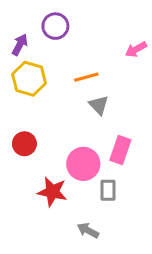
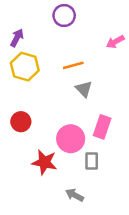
purple circle: (55, 26) -> (64, 16), moved

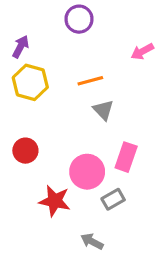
gray rectangle: (92, 161) -> (113, 199), turned 60

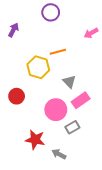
yellow hexagon: (30, 82) -> (38, 67), moved
gray triangle: (103, 110) -> (69, 82), moved
pink rectangle: (126, 157) -> (81, 100), turned 36
red star: (55, 201) -> (35, 140), moved

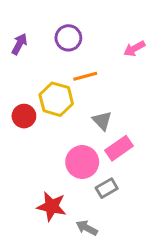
purple circle: (51, 12) -> (68, 38), moved
red circle: (17, 96) -> (24, 116), moved

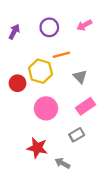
pink arrow: (134, 49) -> (84, 25), moved
gray triangle: (102, 121) -> (80, 77), moved
pink circle: (82, 162) -> (46, 108), moved

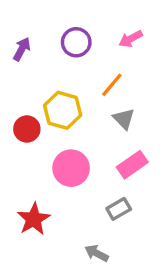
orange line: (61, 55) -> (112, 85), moved, turned -35
red star: (37, 148) -> (34, 219), moved, turned 30

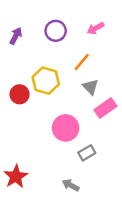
pink rectangle: (132, 165) -> (105, 108), moved
pink circle: (71, 168) -> (66, 128), moved
red star: (34, 219) -> (16, 176), moved

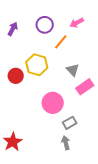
orange line: (82, 62) -> (61, 42), moved
gray arrow: (71, 185) -> (66, 143), moved, turned 48

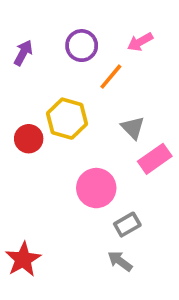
gray arrow: (66, 143) -> (120, 261), turned -40

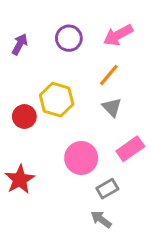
pink arrow: (140, 42) -> (118, 35), size x1.4
orange line: (111, 77) -> (109, 75), moved
pink rectangle: (155, 159) -> (130, 149), moved
red star: (23, 259) -> (20, 179), moved

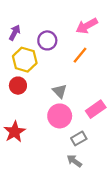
purple circle: (69, 38) -> (47, 40), moved
yellow hexagon: (57, 100) -> (25, 60), moved
gray triangle: (112, 107) -> (60, 91), moved

